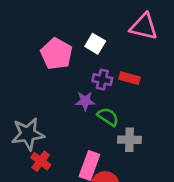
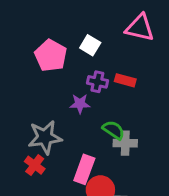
green semicircle: (108, 117) -> (114, 130), moved
gray star: (28, 134) -> (45, 137), moved

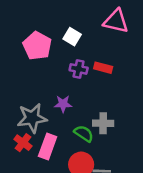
purple star: (80, 104) -> (63, 104), moved
green semicircle: (114, 130) -> (84, 134), moved
pink rectangle: (84, 169) -> (48, 146), moved

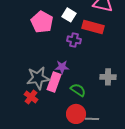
red rectangle: (103, 68) -> (93, 27), moved, size x1.5
gray cross: (103, 123) -> (108, 77), moved
pink rectangle: (48, 146) -> (54, 82), moved

